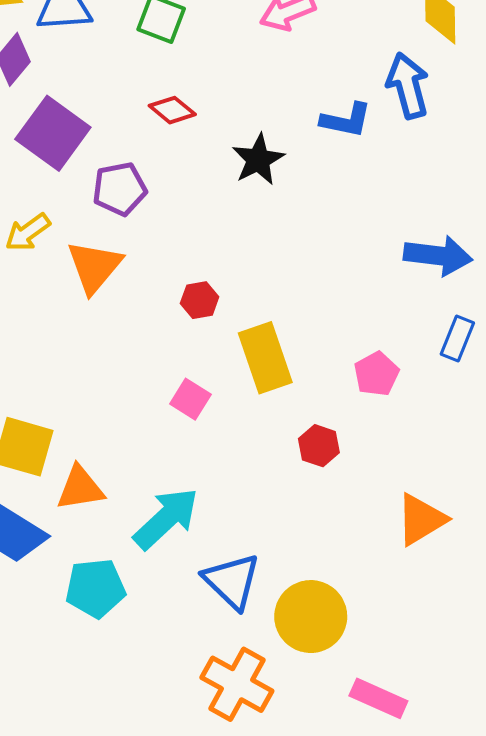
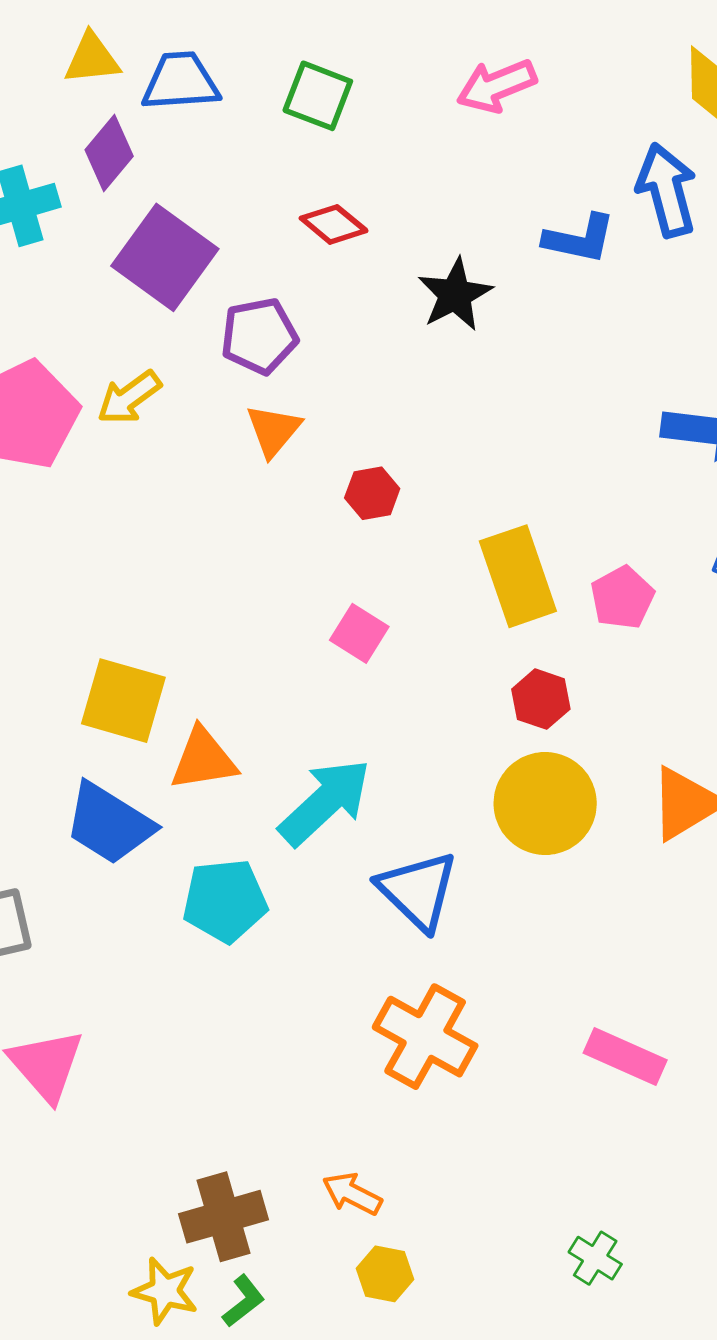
orange triangle: (94, 267) -> (273, 430), moved, size x0.7
yellow rectangle: (265, 358) -> (518, 576), moved
yellow circle: (311, 617) -> (545, 803), moved

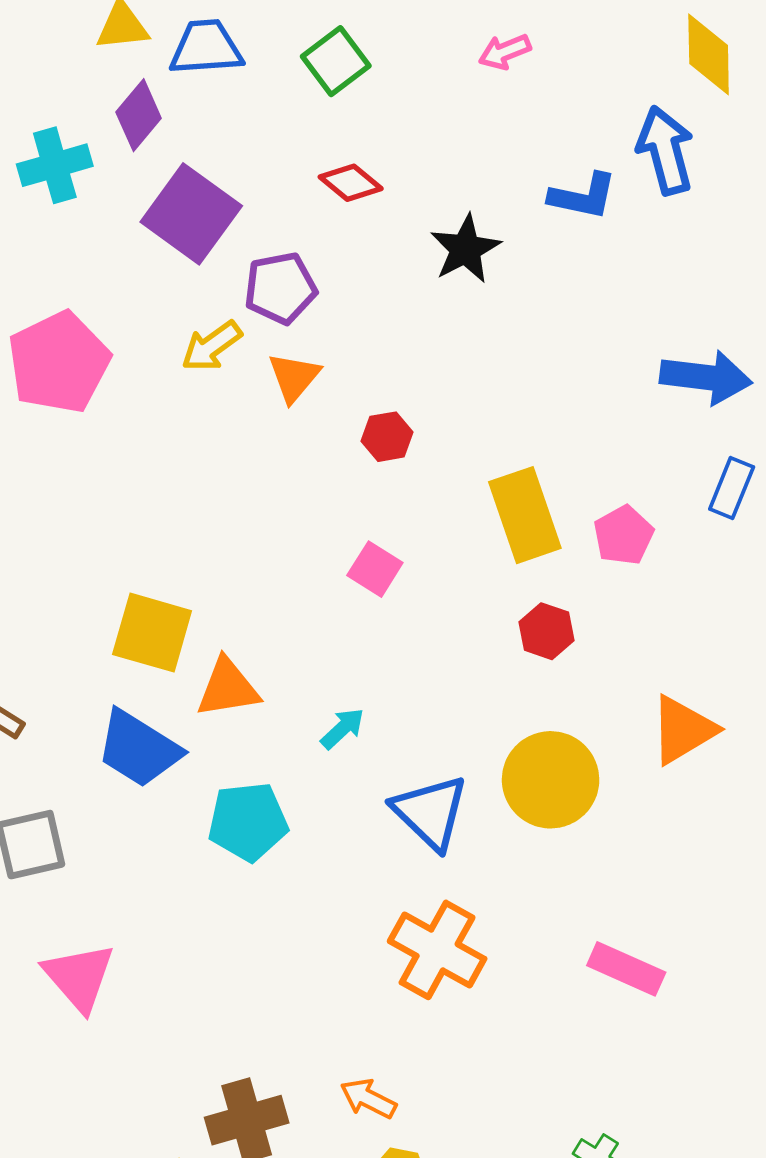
pink arrow: (497, 86) -> (505, 52), size x0.7
green square: (318, 96) -> (336, 61), turned 32
yellow arrow: (129, 397) -> (211, 346), moved
cyan arrow: (325, 802) -> (343, 728), size x0.5
yellow circle: (545, 803) -> (551, 780), moved

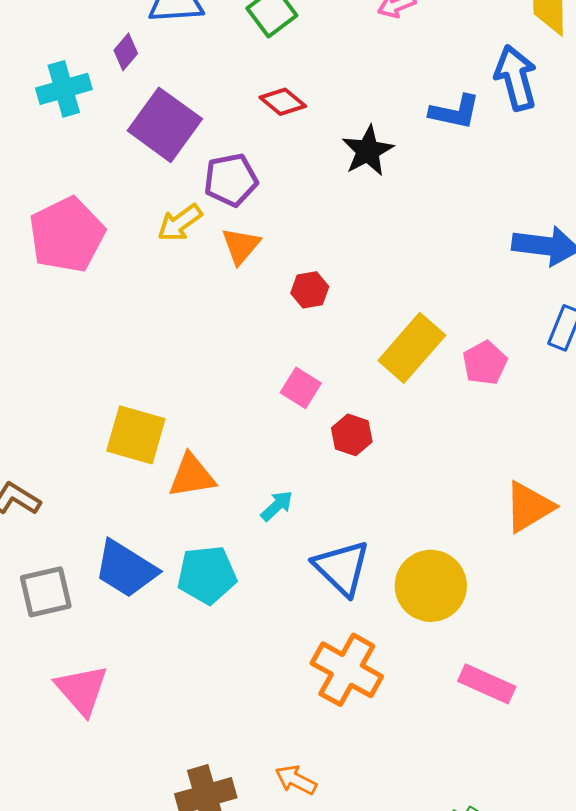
purple diamond: (139, 115) -> (126, 52), size x0.7
yellow rectangle: (525, 515) -> (412, 348), turned 60
red hexagon: (546, 631) -> (352, 435), moved
blue trapezoid: (139, 749) -> (126, 569), moved
yellow circle: (551, 780) -> (431, 586), moved

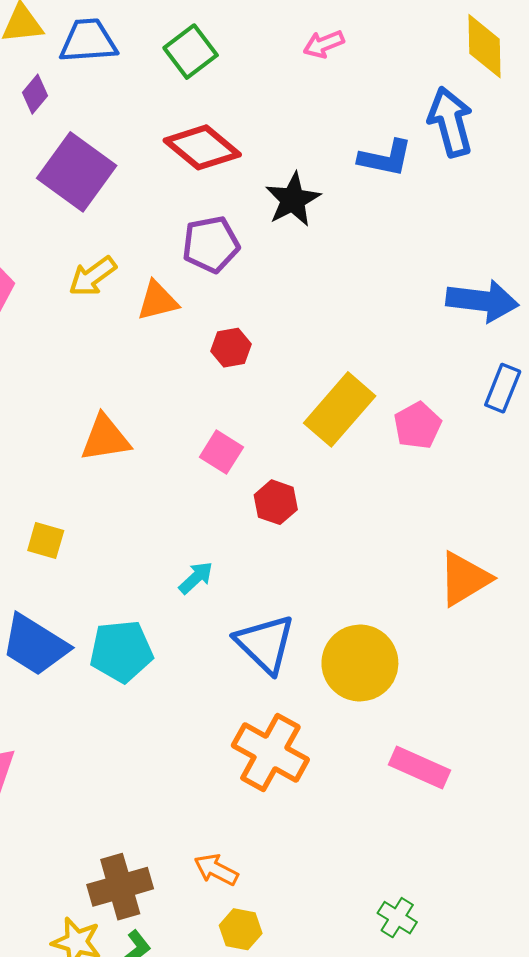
red diamond: (283, 102) -> (202, 147), size x1.5
purple pentagon: (231, 180) -> (211, 244), moved
orange triangle: (241, 246) -> (158, 301), turned 36
yellow square: (136, 435) -> (46, 540), moved, size x0.6
orange triangle: (192, 476) -> (105, 438), moved

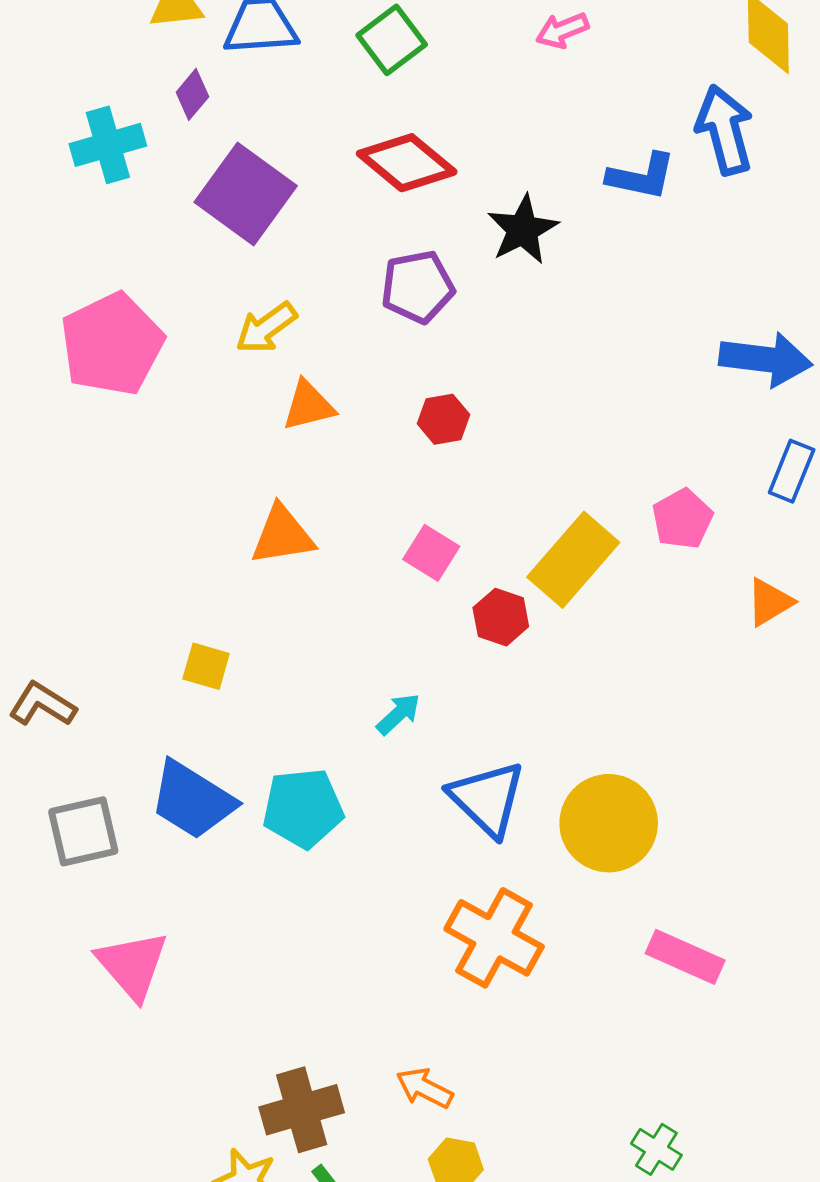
orange triangle: (158, 301) -> (308, 406), moved
yellow rectangle: (340, 409) -> (573, 560), moved
orange triangle: (464, 579) -> (770, 602), moved, size x0.7

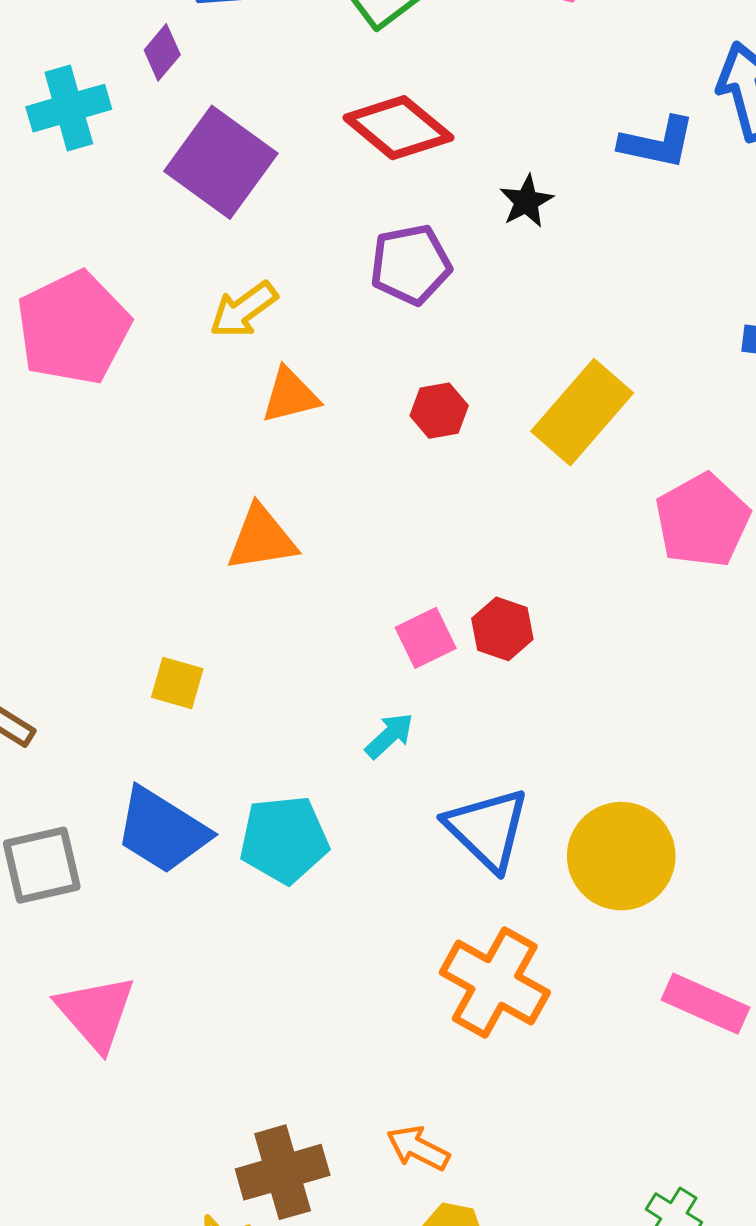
black star: (523, 230) -> (526, 201), size x0.7
pink pentagon: (682, 519) -> (702, 520), size x1.4
pink square: (431, 553) -> (426, 638), moved, turned 32
yellow rectangle: (573, 560) -> (582, 412), moved

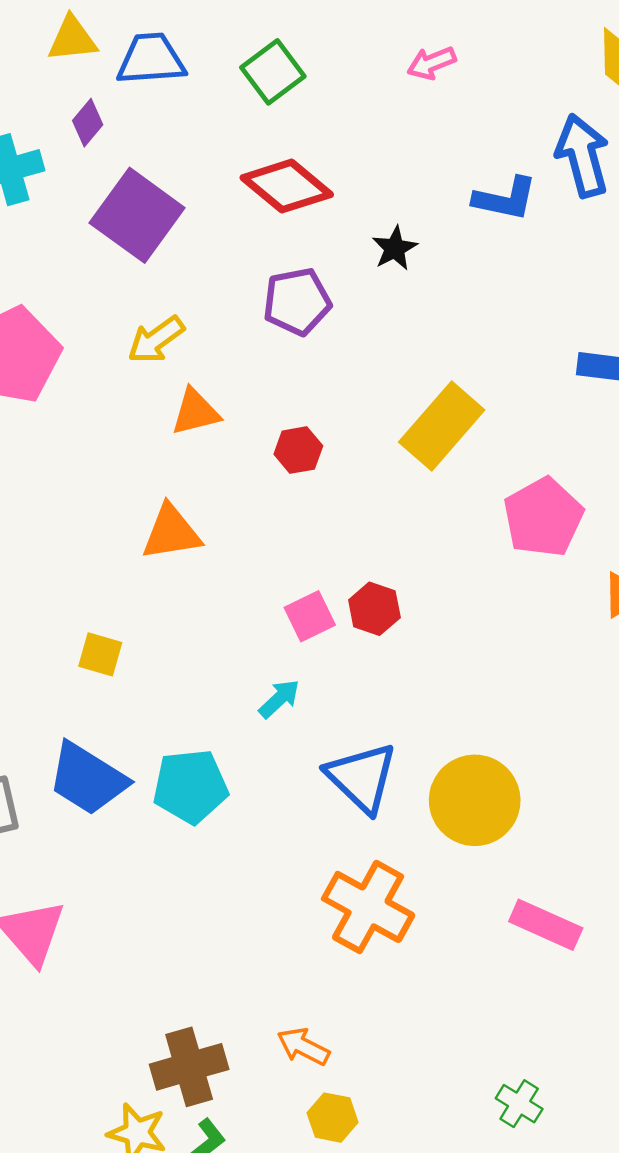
red hexagon: (439, 411) -> (298, 450), moved

